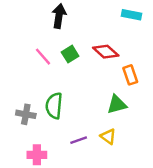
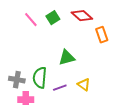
green triangle: (117, 104) -> (67, 58), moved
green semicircle: (54, 106) -> (40, 78), moved
gray cross: (26, 114) -> (17, 80), moved

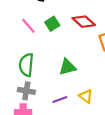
green semicircle: (40, 78) -> (26, 65), moved
gray cross: (17, 80) -> (26, 91), moved

